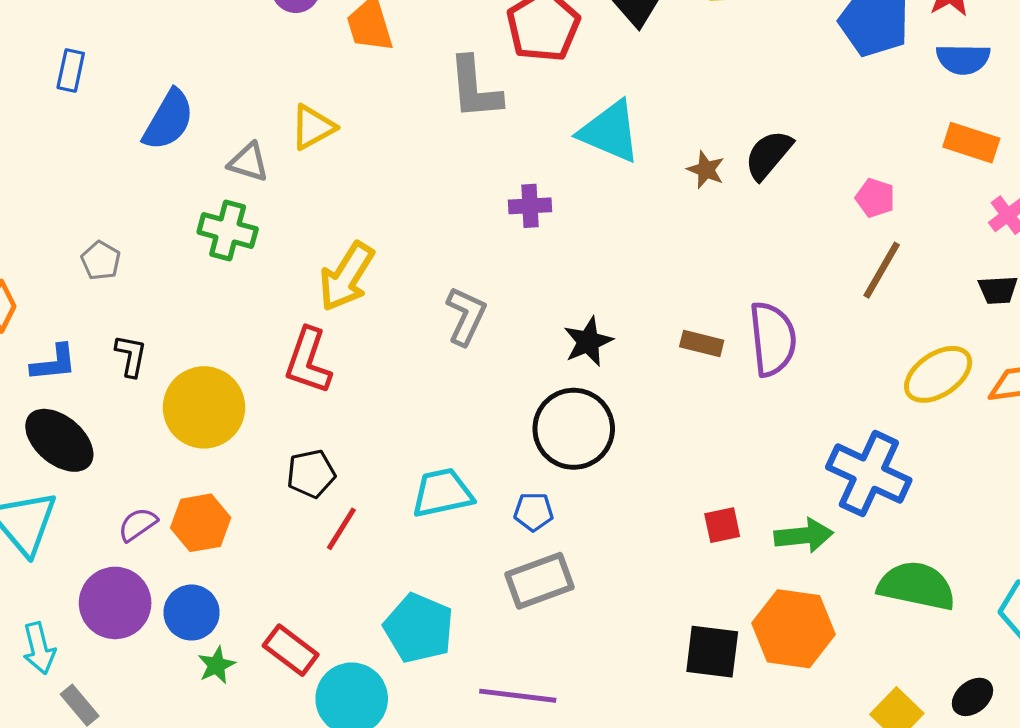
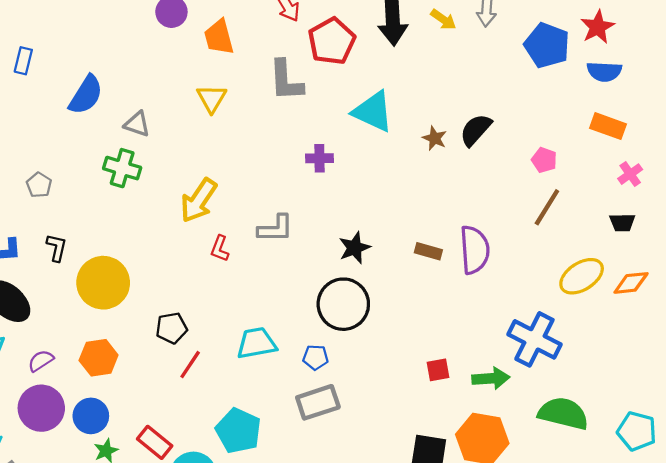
yellow triangle: (313, 127) -> (212, 98), moved, turned -32
gray L-shape: (466, 316) -> (275, 229), turned 63
red L-shape: (308, 361) -> (220, 249), moved, size x0.6
purple semicircle: (138, 524) -> (41, 361), moved

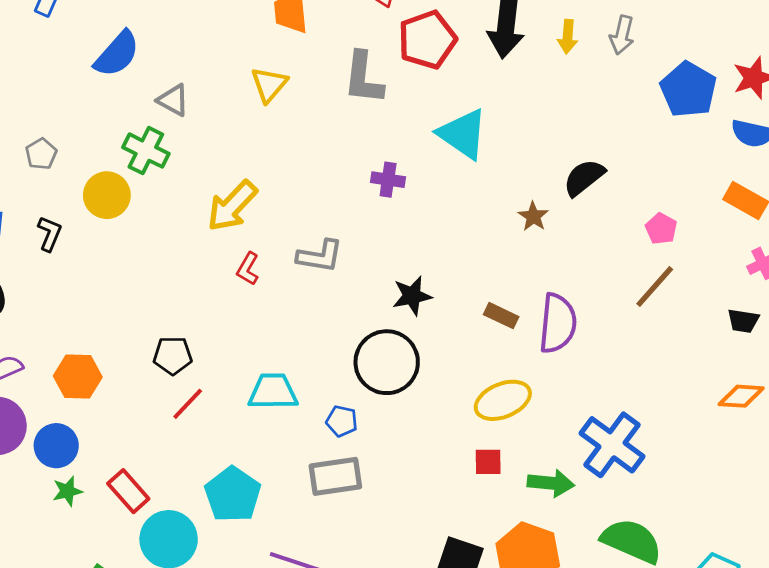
yellow arrow: (443, 20) -> (568, 37), turned 50
brown star: (435, 138) -> (533, 216), moved
yellow ellipse: (582, 276) -> (503, 400), moved
yellow circle: (103, 283) -> (107, 195), moved, size x0.7

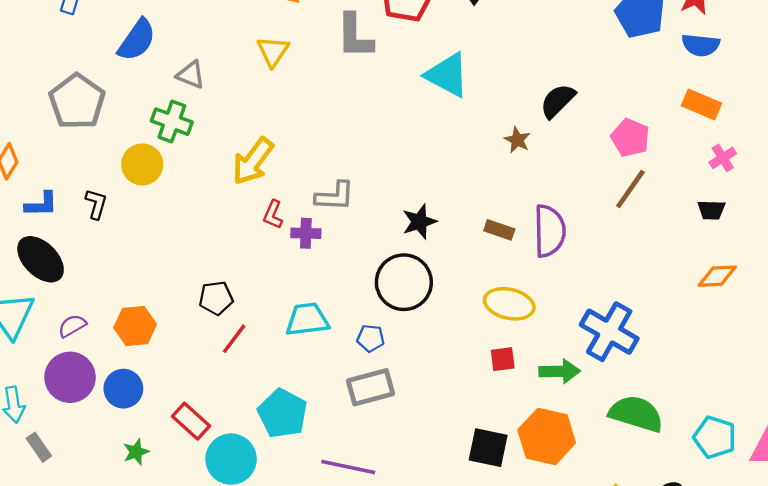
gray pentagon: (41, 154) -> (77, 101), moved, size x2.0
purple cross: (388, 180) -> (306, 233), moved
pink pentagon: (661, 229) -> (630, 138), size x1.4
yellow ellipse: (503, 400) -> (509, 304), turned 42
green star: (67, 491) -> (136, 452), moved

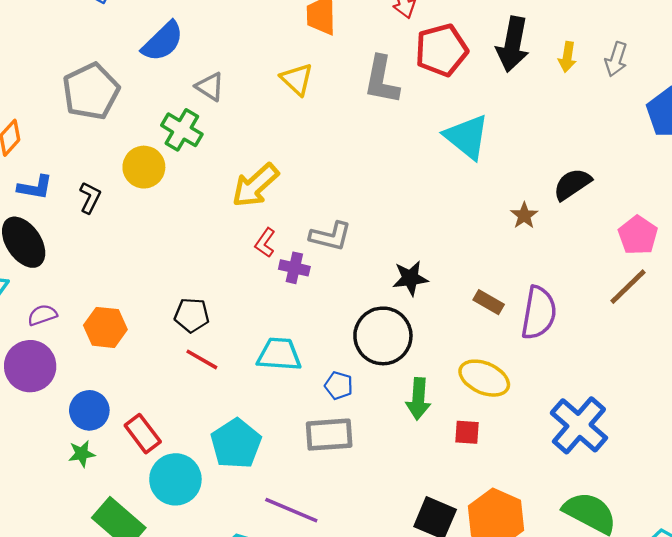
yellow triangle: (273, 51) -> (297, 79), turned -32
red line: (234, 339) -> (202, 359), turned 72
green arrow: (560, 371) -> (418, 399), moved, turned 84
blue circle: (123, 389) -> (89, 410), moved

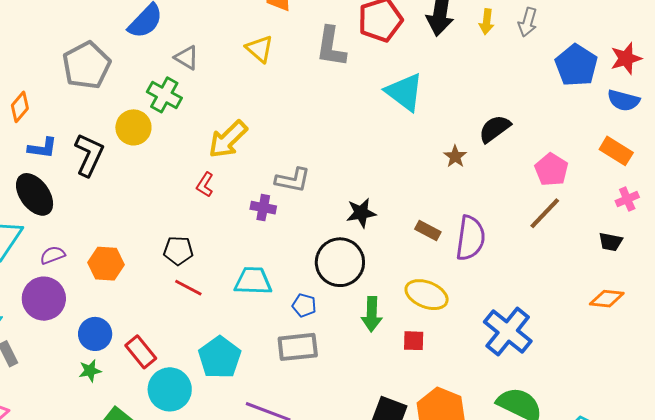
black L-shape: (90, 198) -> (89, 155), size x1.6
red L-shape: (265, 243) -> (205, 185), moved

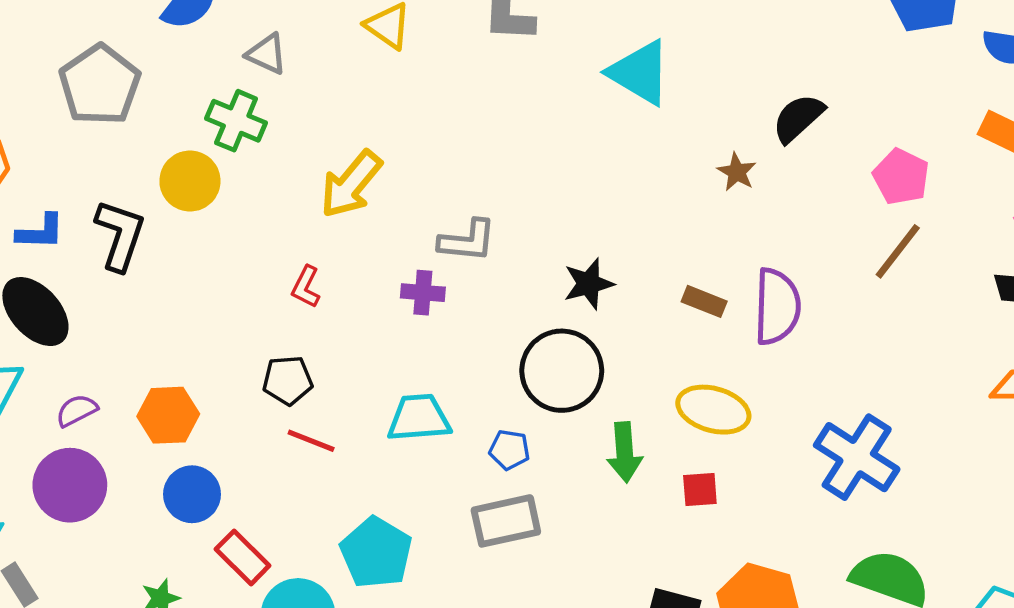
red L-shape: (205, 185) -> (306, 287), moved
blue circle: (95, 334) -> (192, 494), moved

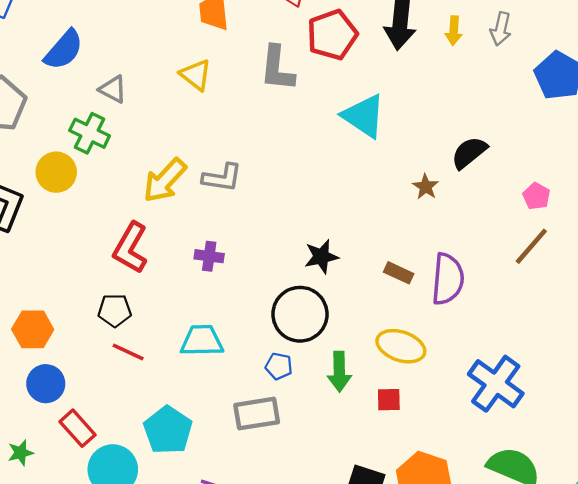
pink pentagon: (901, 177) -> (536, 196), size x0.7
gray L-shape: (467, 241) -> (222, 178), moved
red L-shape: (306, 287) -> (130, 248), size x1.8
blue pentagon: (509, 450) -> (279, 366), moved

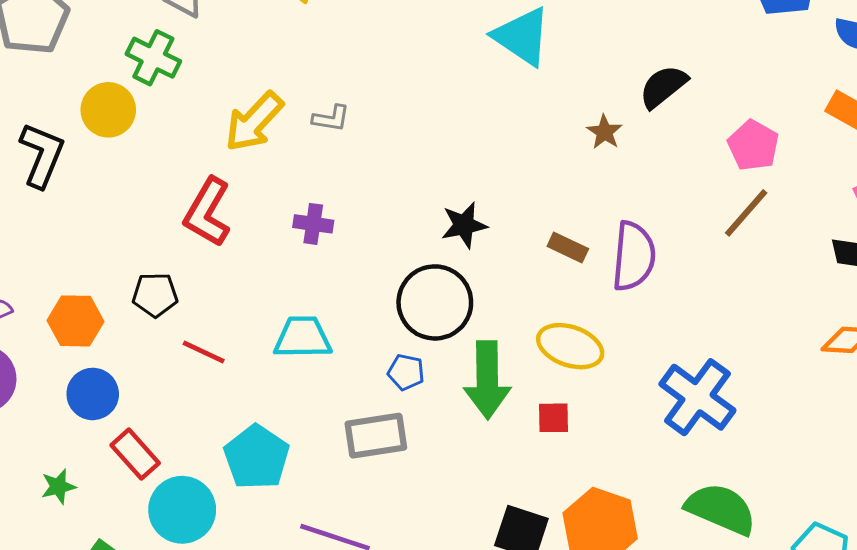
gray L-shape: (222, 178) -> (331, 118), size x0.7
pink pentagon: (536, 196) -> (753, 145), size x1.4
black pentagon: (115, 310) -> (155, 295), moved
green arrow: (339, 372) -> (487, 380), size x1.4

